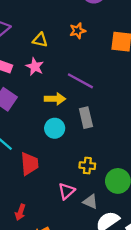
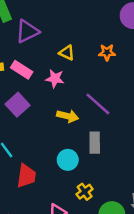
pink star: (35, 67) -> (55, 79), turned -30
cyan circle: (55, 128) -> (68, 160), moved
yellow cross: (87, 166) -> (85, 192), turned 35

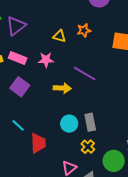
yellow triangle: (67, 53) -> (59, 36), moved
gray rectangle: (95, 143) -> (90, 122), moved

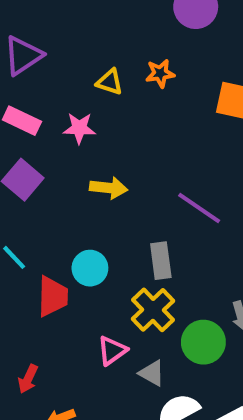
purple line: (85, 74) -> (199, 208), moved
cyan circle: (69, 124) -> (90, 268), moved
yellow cross: (88, 147) -> (153, 310), size x1.5

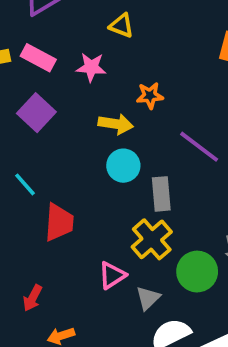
orange star: (160, 73) -> (150, 96), moved
cyan circle: (90, 268) -> (123, 166), moved
gray triangle: (152, 373) -> (148, 298), turned 44

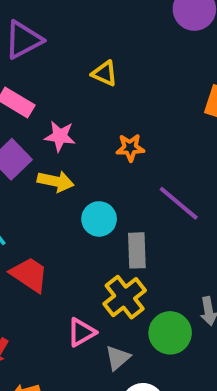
pink star: (91, 67) -> (60, 136), moved
yellow arrow: (116, 124) -> (56, 181), moved
red trapezoid: (59, 222) -> (29, 275), turned -63

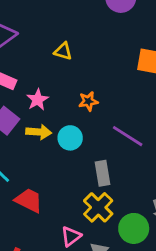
pink star: (60, 136) -> (38, 100), turned -30
cyan circle: (99, 219) -> (70, 138), moved

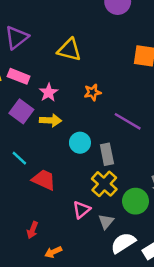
yellow triangle: (63, 51) -> (69, 50), size x1.5
cyan circle: (70, 138) -> (80, 143), moved

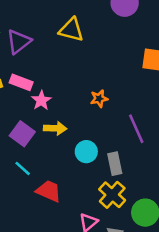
yellow triangle: (69, 50) -> (71, 30), moved
pink star: (49, 92) -> (41, 100), moved
purple square: (21, 111) -> (22, 134), moved
purple line: (128, 121) -> (136, 129), turned 36

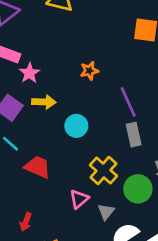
gray rectangle: (115, 164) -> (134, 135), moved

